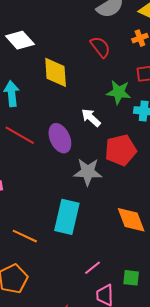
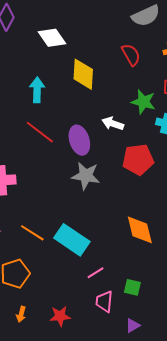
white arrow: (91, 118) -> (113, 124), turned -30
gray star: (88, 172) -> (86, 176), moved
cyan rectangle: (67, 217) -> (72, 240), moved, turned -76

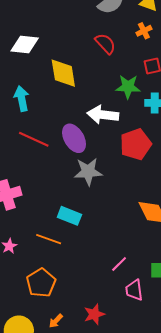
white diamond: (52, 38) -> (25, 45), turned -36
white arrow: (113, 124) -> (103, 115), size x1.4
cyan rectangle: (72, 240) -> (69, 216), moved, size x0.7
orange arrow: (21, 314) -> (56, 321), turned 42

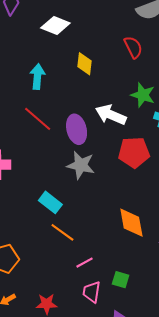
yellow diamond: (63, 73) -> (85, 64), size x0.7
orange line: (49, 239) -> (62, 232), moved

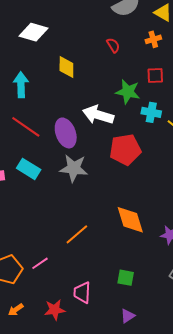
red semicircle: (133, 47) -> (113, 45), size x0.7
cyan rectangle: (50, 202) -> (29, 169), moved
orange line: (62, 232) -> (77, 234), moved, turned -70
pink line: (85, 263) -> (40, 263), moved
pink trapezoid: (92, 292) -> (82, 293), moved

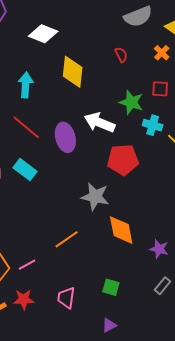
orange cross: (153, 39) -> (162, 53), turned -35
yellow diamond: (66, 67) -> (73, 72), size x1.4
gray star: (74, 168) -> (95, 197), moved
red star: (55, 310) -> (24, 299), moved

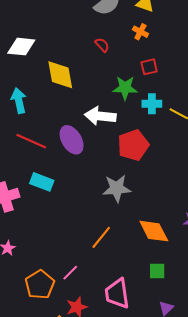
orange diamond: (121, 230) -> (154, 231), moved
pink trapezoid: (66, 298) -> (117, 294), size x1.4

